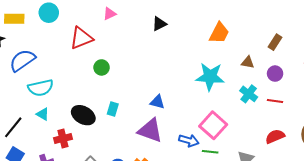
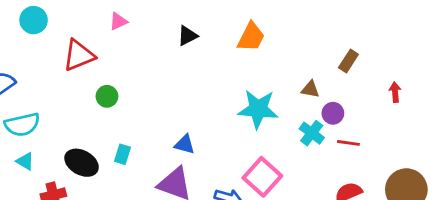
orange trapezoid: (219, 33) -> (251, 37), moved
purple circle: (275, 74) -> (333, 113), moved

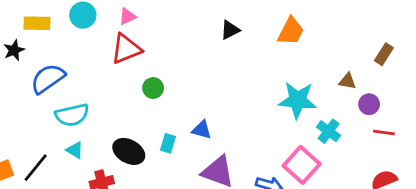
pink triangle: (118, 21) -> (127, 16), moved
cyan cross: (312, 133) -> (329, 131), moved
blue triangle: (185, 144) -> (202, 130), moved

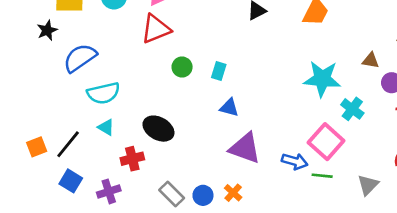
cyan rectangle: (168, 143) -> (219, 71), moved

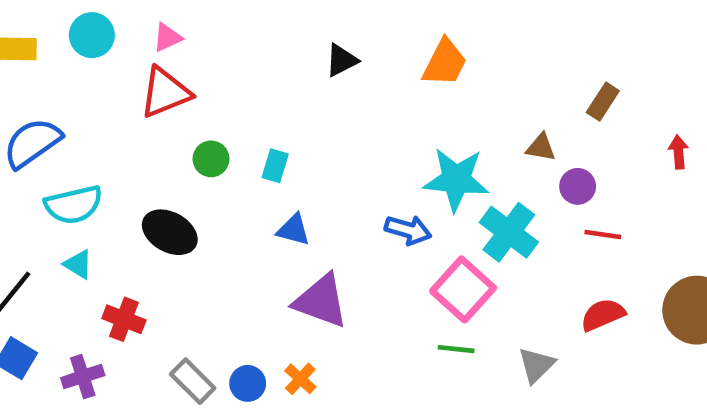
cyan cross: (352, 109) -> (509, 232), size x1.4
black ellipse: (158, 129) -> (170, 232), moved
red cross: (132, 159) -> (124, 319), turned 35
blue arrow: (295, 161) -> (408, 230), moved

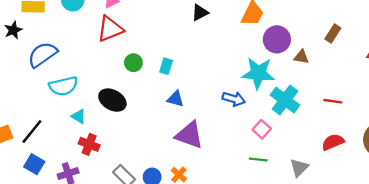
purple circle: (578, 186) -> (277, 39), moved, size x1.5
cyan triangle: (78, 264) -> (79, 116), moved
pink square: (463, 289) -> (262, 129), size x0.6

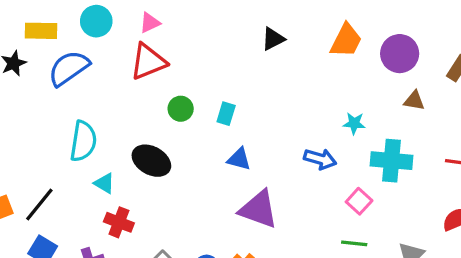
purple circle: (277, 39) -> (400, 54), moved
blue semicircle: (42, 55) -> (69, 68), moved
cyan star: (258, 73) -> (354, 123), size x0.5
cyan semicircle: (63, 86) -> (83, 141), turned -68
cyan cross: (285, 100) -> (392, 161), turned -32

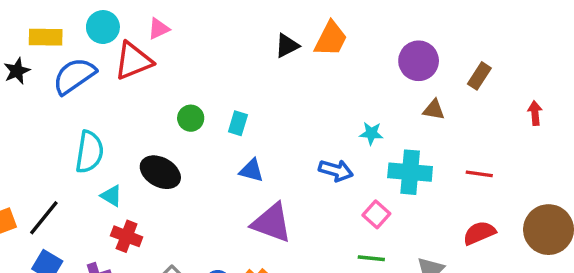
orange trapezoid: (346, 41) -> (331, 39), moved
red triangle: (148, 62) -> (133, 61), moved

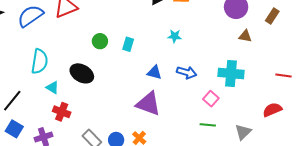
cyan star: (371, 133) -> (175, 36), moved
blue triangle: (251, 170) -> (154, 72), moved
red line: (479, 174) -> (283, 75), moved

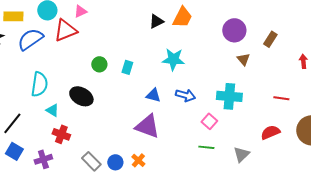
cyan star: (175, 36) -> (173, 59), size x1.6
brown triangle: (245, 36) -> (243, 59), turned 40

